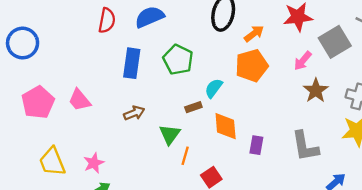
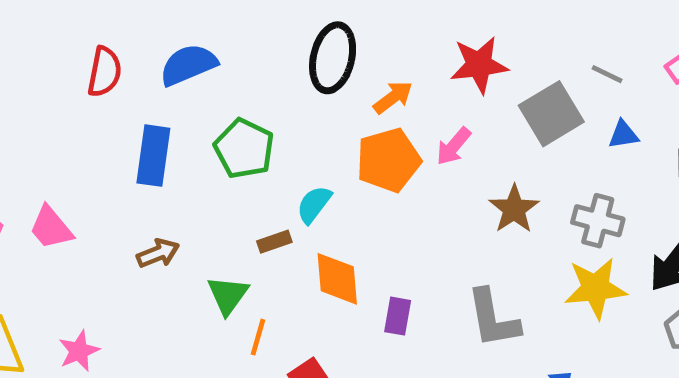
pink arrow: (303, 61) -> (454, 146), moved

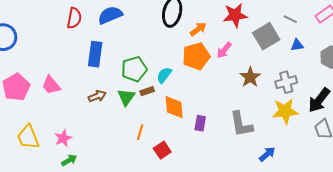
green pentagon: (244, 149) -> (134, 69), moved, turned 30
gray cross: (598, 221) -> (286, 82), turned -30
green triangle: (228, 295) -> (126, 97), moved

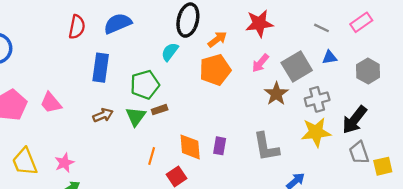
gray square: (266, 36) -> (297, 67), moved
pink arrow: (224, 50) -> (260, 63), moved
cyan semicircle: (164, 75) -> (170, 52), moved
orange diamond: (174, 107) -> (190, 147), moved

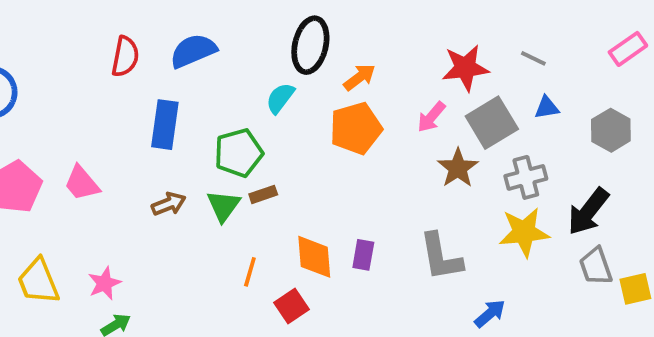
pink rectangle: (361, 22) -> (628, 49), moved
red star: (259, 23) -> (465, 68), moved

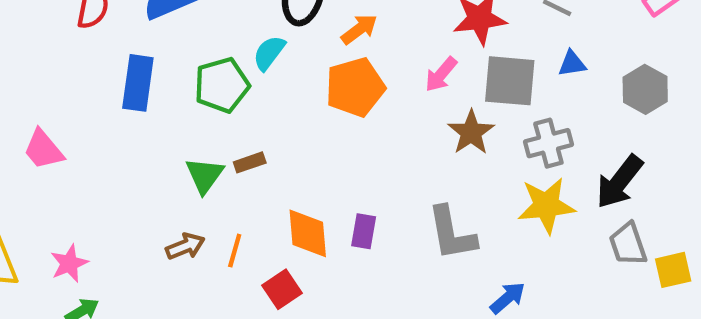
gray square: (492, 123) -> (510, 81), turned 36
green pentagon: (239, 153) -> (222, 85), moved
brown arrow: (169, 204) -> (185, 246), moved

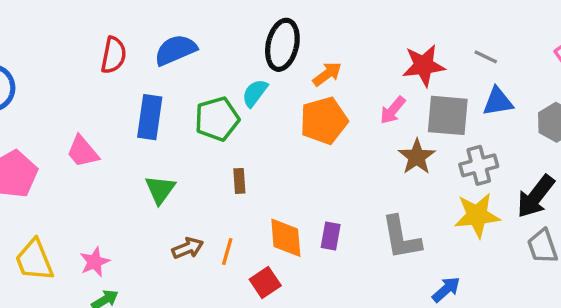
blue triangle: (572, 64) -> (498, 102), size x1.4
pink trapezoid: (43, 150) -> (83, 152), moved
brown rectangle: (250, 162) -> (239, 181), turned -75
green triangle: (205, 175) -> (160, 190), moved

